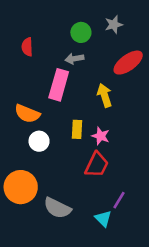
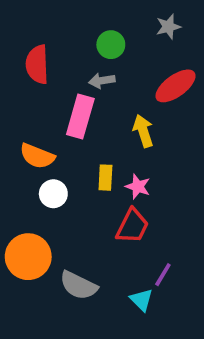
gray star: (114, 25) -> (168, 27), moved
red semicircle: (27, 47) -> (37, 64), size x1.5

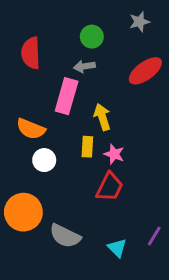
yellow arrow: (143, 131) -> (102, 117), moved
purple line: (163, 275) -> (154, 236), moved

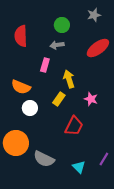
pink rectangle: (67, 96) -> (45, 65), size x0.6
yellow rectangle: (87, 147) -> (59, 99), turned 32
pink star: (114, 154) -> (91, 99), moved

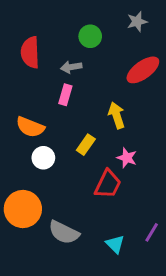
gray arrow: (57, 45) -> (71, 67), moved
yellow arrow: (69, 79) -> (117, 115), moved
pink star: (91, 99) -> (127, 158), moved

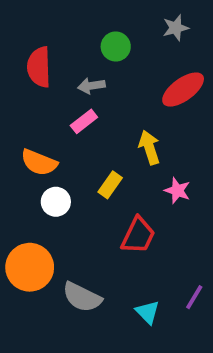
pink rectangle: (65, 95) -> (84, 121), turned 36
pink star: (127, 158) -> (177, 191), moved

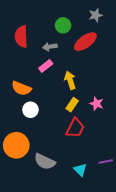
red ellipse: (183, 90) -> (85, 42), moved
yellow arrow: (149, 148) -> (70, 80), moved
yellow rectangle: (110, 185) -> (72, 105), moved
purple line: (194, 297) -> (106, 162), turned 48

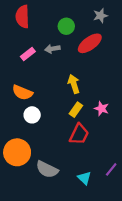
red semicircle: (21, 37) -> (22, 17), moved
pink rectangle: (46, 66) -> (28, 54), moved
purple line: (106, 162) -> (111, 169), turned -40

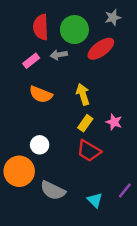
red semicircle: (22, 17) -> (41, 27), moved
green circle: (66, 26) -> (74, 30), size x1.5
orange semicircle: (22, 92) -> (41, 94), moved
white circle: (32, 115) -> (40, 145), moved
red trapezoid: (79, 134) -> (89, 151), turned 95

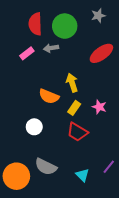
red ellipse: (101, 49) -> (101, 53), moved
orange semicircle: (41, 94) -> (49, 96), moved
orange circle: (19, 171) -> (16, 176), moved

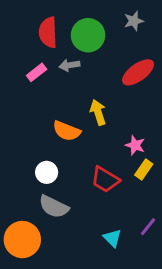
yellow rectangle: (74, 108) -> (144, 170), moved
gray semicircle: (46, 167) -> (54, 207), moved

